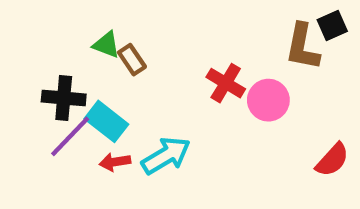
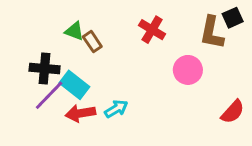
red cross: (226, 83) -> (152, 30), moved
cyan arrow: (166, 156) -> (116, 109), size x0.7
red arrow: (115, 162) -> (80, 113), size x1.4

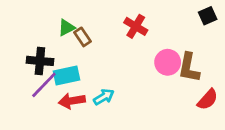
green triangle: (74, 31) -> (67, 28), turned -48
brown L-shape: (212, 33) -> (189, 68), moved
cyan rectangle: (74, 85) -> (67, 76), turned -50

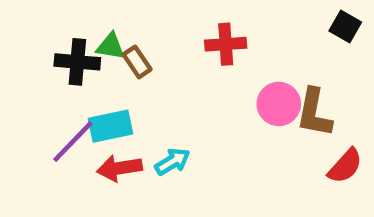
black square: (208, 16) -> (345, 26), turned -36
red cross: (136, 26) -> (226, 44), turned -35
green triangle: (67, 28) -> (111, 46), turned 36
black cross: (40, 61) -> (77, 62), moved

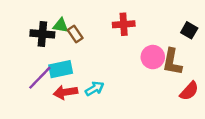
black square: (345, 26) -> (189, 30), moved

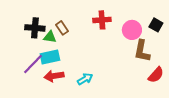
green triangle: (61, 25) -> (50, 37), moved
pink circle: (153, 57) -> (132, 30), moved
cyan arrow: (95, 89) -> (85, 79), moved

